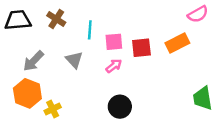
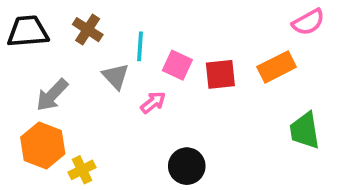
pink square: (114, 42) -> (177, 65), turned 30
gray triangle: (74, 60) -> (116, 76), moved
pink arrow: (114, 66) -> (153, 102), moved
green trapezoid: (203, 98) -> (305, 131), moved

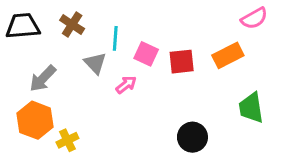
black circle: (187, 166) -> (192, 137), moved

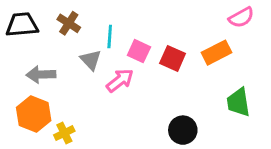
red square: (182, 62) -> (173, 58), turned 30
gray arrow: (43, 78) -> (41, 74), turned 44
pink arrow: (126, 85) -> (120, 80), size x1.4

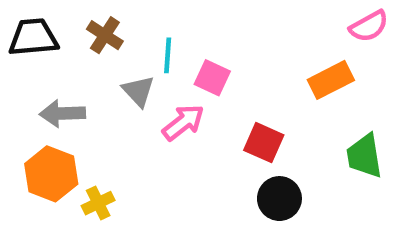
red square: (173, 58) -> (264, 143), moved

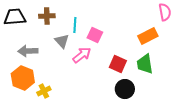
pink semicircle: (369, 26) -> (165, 12), turned -72
brown cross: (105, 35) -> (47, 16), turned -35
green trapezoid: (364, 156) -> (145, 64), moved

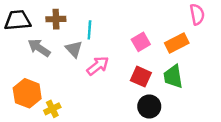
pink square: (95, 35) -> (141, 42), moved, turned 35
gray arrow: (28, 51) -> (39, 48), moved, turned 36

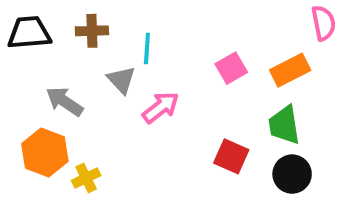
gray arrow: (39, 48) -> (64, 101), moved
red square: (141, 77) -> (231, 156), moved
black circle: (149, 106) -> (292, 174), moved

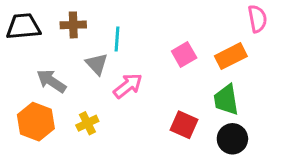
yellow cross: (86, 178) -> (87, 123), moved

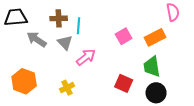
brown cross: (73, 25) -> (59, 18), moved
gray arrow: (51, 81) -> (37, 39), moved
yellow cross: (87, 123) -> (67, 88), moved

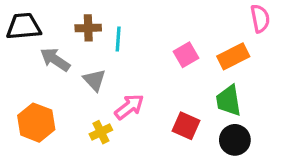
gray triangle: (65, 43) -> (95, 80), moved
pink arrow: (86, 57) -> (129, 107), moved

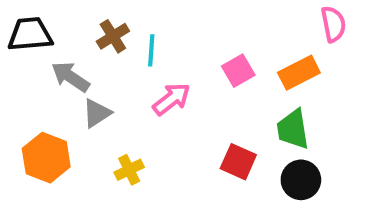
brown cross: (88, 28) -> (113, 36), turned -30
gray triangle: (95, 80) -> (97, 113), moved, turned 40
pink arrow: (129, 107) -> (172, 99), moved

